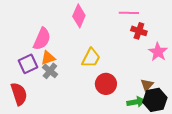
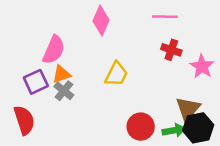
red cross: (139, 31) -> (171, 50), moved
red circle: (106, 84) -> (141, 127), moved
brown triangle: (147, 85) -> (188, 109), size x1.5

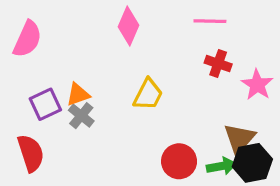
pink semicircle: (54, 50) -> (27, 39), moved

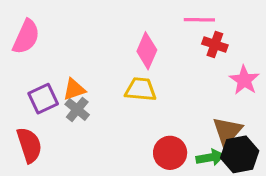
pink diamond: (128, 26) -> (147, 51), moved
red cross: (218, 63) -> (215, 45), moved
yellow trapezoid: (148, 94) -> (141, 89), turned -112

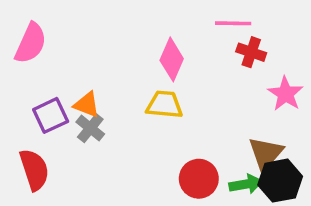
orange triangle: (74, 89) -> (87, 105), turned 40

